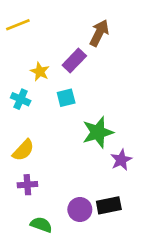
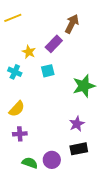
green star: (98, 132) -> (84, 86), moved
purple star: (121, 160) -> (77, 124), moved
purple circle: (80, 210) -> (52, 160), moved

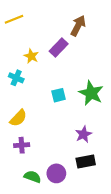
cyan square: (48, 71) -> (59, 95), moved
green star: (84, 86) -> (91, 93), turned -30

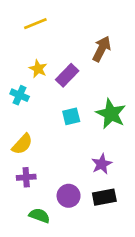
yellow line: (14, 19) -> (35, 24), moved
brown arrow: (78, 26) -> (102, 49), moved
purple rectangle: (59, 47) -> (67, 75), moved
purple circle: (56, 173) -> (69, 196), moved

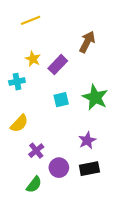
cyan cross: (20, 95) -> (17, 82), turned -35
purple cross: (26, 177) -> (36, 151), moved, turned -35
green semicircle: (39, 216) -> (34, 185), turned 108

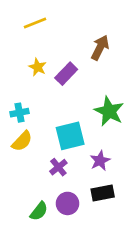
cyan cross: (17, 82) -> (19, 113), moved
cyan square: (61, 100) -> (70, 136), moved, size x1.6
purple cross: (36, 151) -> (58, 167), moved
purple circle: (59, 168) -> (68, 203), moved

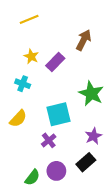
cyan cross: (19, 113) -> (23, 84), moved, turned 32
purple star: (100, 161) -> (93, 136), moved
black rectangle: (103, 193) -> (86, 162), turned -30

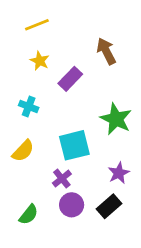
brown arrow: (84, 40) -> (106, 51), turned -54
yellow star: (31, 56) -> (40, 61), moved
purple circle: (56, 171) -> (72, 205), moved
green semicircle: (32, 177) -> (29, 215), moved

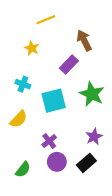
yellow line: (37, 25) -> (46, 20), moved
purple rectangle: (70, 79) -> (69, 65), moved
cyan square: (74, 145) -> (54, 101), moved

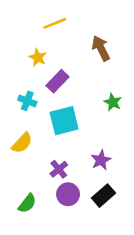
purple rectangle: (69, 65) -> (58, 81), moved
green star: (92, 94) -> (113, 102), moved, size x0.6
purple star: (94, 137) -> (101, 160), moved

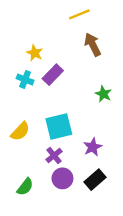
yellow line: (55, 23) -> (79, 14), moved
cyan cross: (27, 101) -> (25, 79), moved
cyan square: (64, 121) -> (59, 127), moved

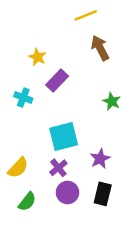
cyan cross: (25, 79) -> (23, 97), moved
yellow semicircle: (20, 131) -> (18, 168), moved
black rectangle: (95, 180) -> (103, 194), turned -35

